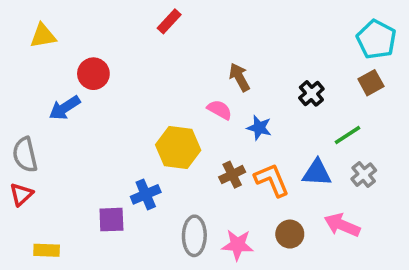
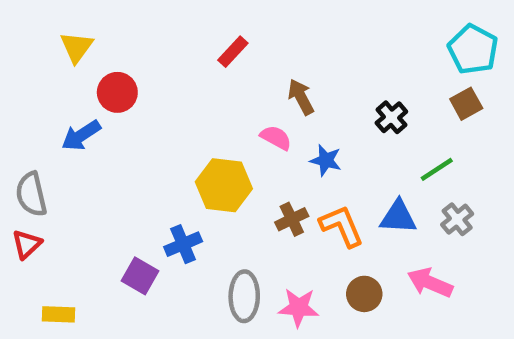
red rectangle: (169, 21) -> (233, 52), moved
yellow triangle: (43, 36) -> (77, 47), moved, turned -44
purple square: (111, 220) -> (140, 276), turned 32

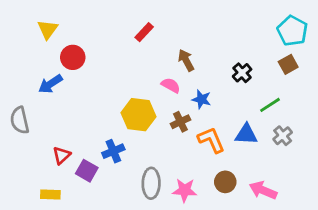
brown cross: (292, 219) -> (180, 122), moved
red triangle: (27, 244) -> (62, 155), moved
pink arrow: (430, 283) -> (263, 190), moved
yellow rectangle: (58, 314) -> (50, 194), moved

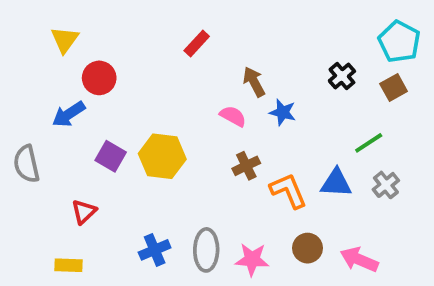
black cross: (242, 73) -> (342, 76), moved
blue star: (201, 99) -> (283, 112), moved
yellow hexagon: (139, 115) -> (162, 156), moved
blue cross: (113, 151) -> (155, 250), moved
purple square: (87, 171) -> (111, 156), moved

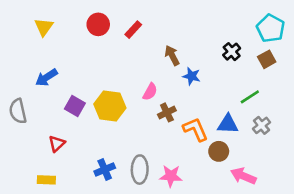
red circle: (99, 78) -> (98, 24), moved
pink semicircle: (233, 116) -> (150, 92), moved, turned 90
brown circle: (308, 248) -> (219, 151), moved

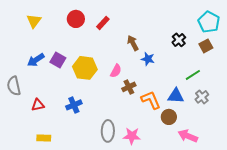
purple square: (75, 106) -> (58, 60), moved
yellow hexagon: (110, 106) -> (85, 68), moved
red triangle: (57, 144) -> (38, 105), moved, turned 32
blue cross: (105, 170) -> (74, 105), moved
yellow rectangle: (46, 180) -> (44, 138), moved

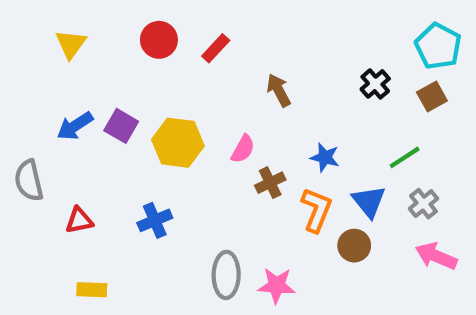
blue star: (148, 59) -> (325, 157), moved
blue triangle: (176, 96) -> (369, 201), turned 48
orange L-shape: (151, 100) -> (316, 210), turned 45
pink arrow: (188, 136) -> (436, 256), moved

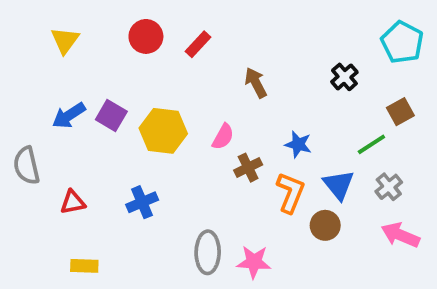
brown square: (432, 97) -> (400, 112), moved

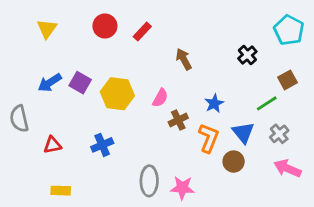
blue star: (298, 144) -> (214, 103), turned 30

